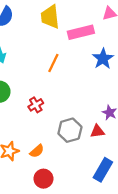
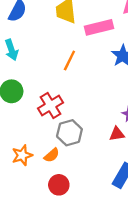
red cross: (36, 105) -> (51, 106), size x1.5
gray hexagon: (70, 130) -> (69, 133), moved

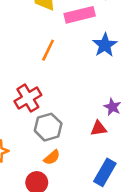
orange semicircle: (52, 155) -> (52, 157), moved

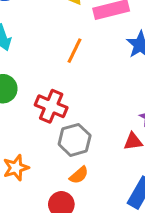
red cross: (28, 98) -> (51, 106), turned -36

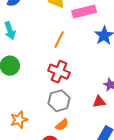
red cross: (51, 106) -> (59, 72), moved

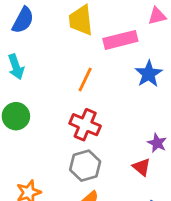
red triangle: (99, 102) -> (142, 167), turned 48

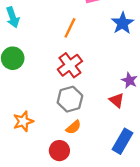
red cross: (85, 125) -> (70, 65), turned 30

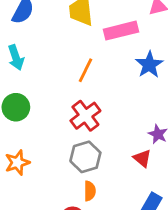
orange star: (23, 121) -> (17, 163), moved
orange semicircle: (73, 127) -> (90, 191), turned -49

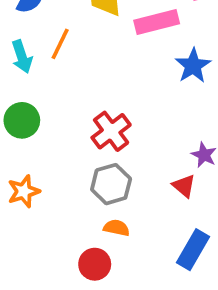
orange line: (85, 70) -> (60, 44), moved
orange semicircle: (90, 191) -> (117, 228), turned -78

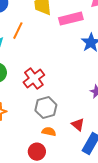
red cross: (111, 131) -> (34, 79), moved
red triangle: (184, 186) -> (78, 125), moved

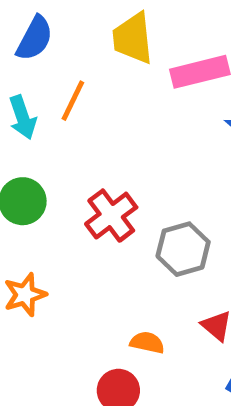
gray hexagon: (46, 108) -> (183, 249), moved

